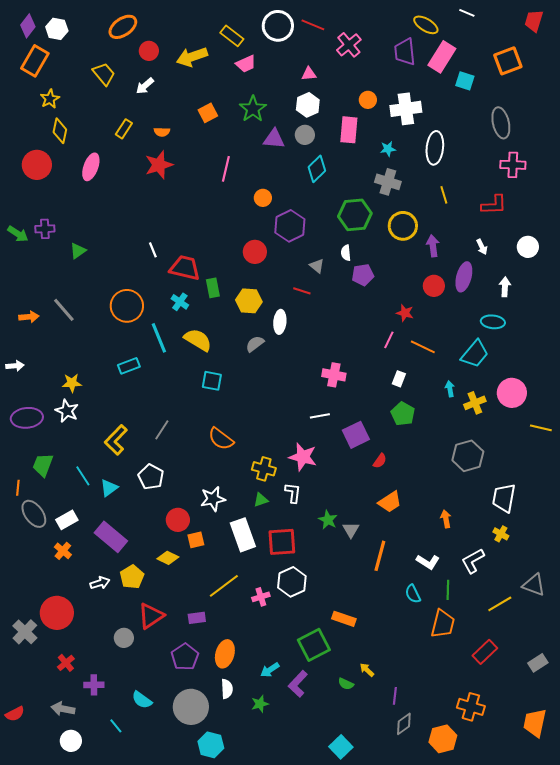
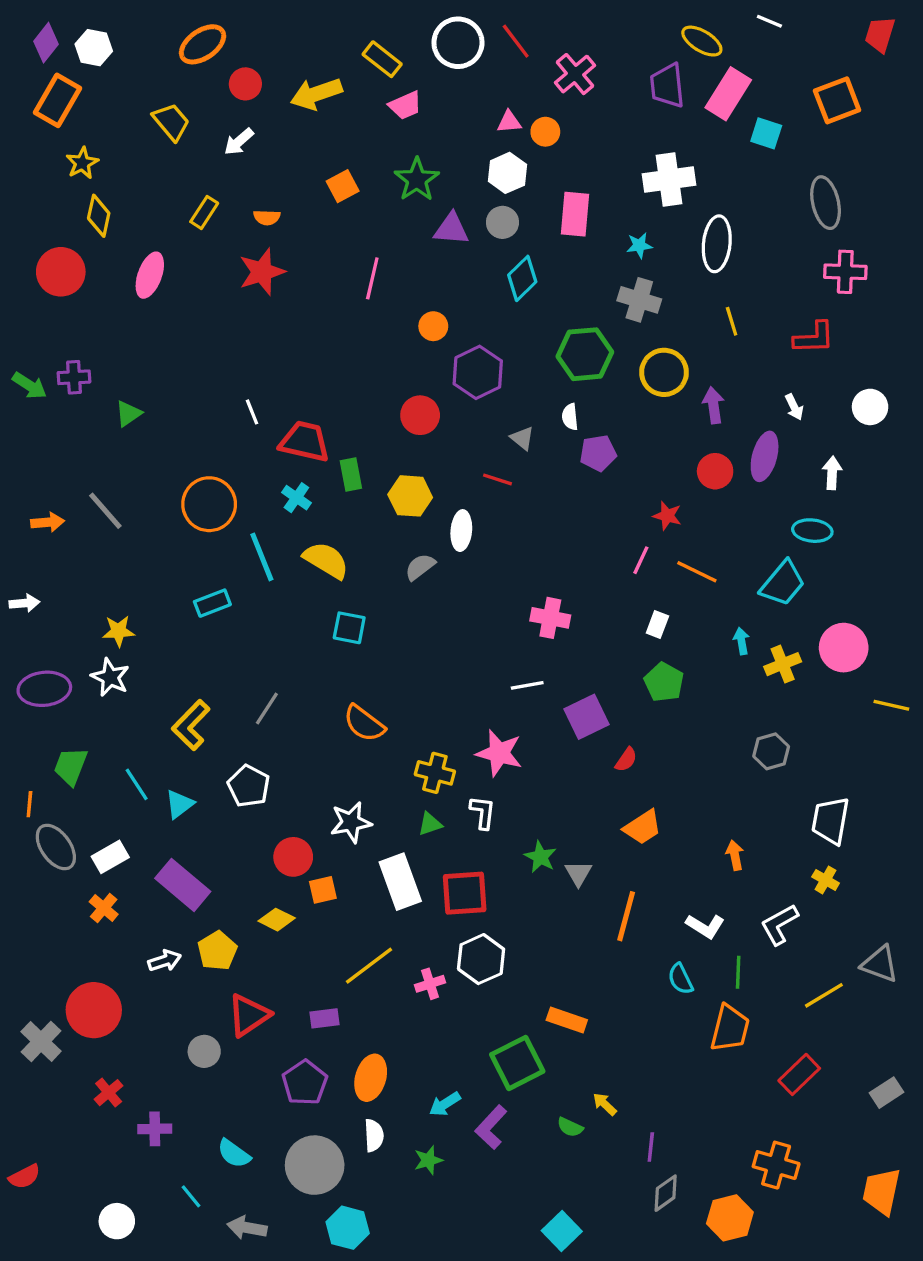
red line: (313, 25) -> (516, 41), turned 30
orange circle: (368, 100) -> (545, 132), moved
gray hexagon: (468, 456) -> (771, 751), size x0.7
gray arrow: (63, 709) -> (247, 1228), moved

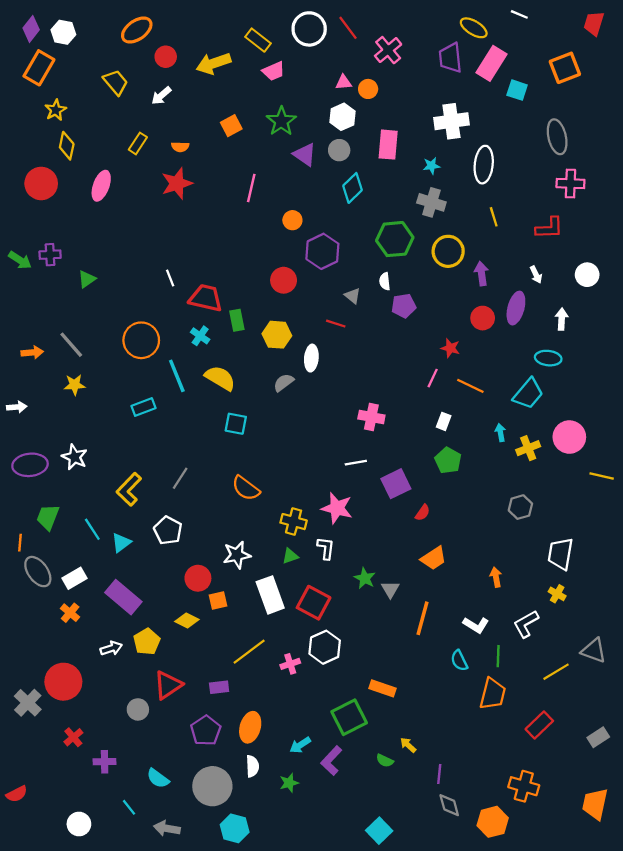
purple triangle: (451, 229) -> (305, 155), turned 30
yellow star: (118, 631) -> (74, 385), moved
red square: (465, 893) -> (314, 603), turned 32
gray diamond: (666, 1193) -> (449, 805), turned -70

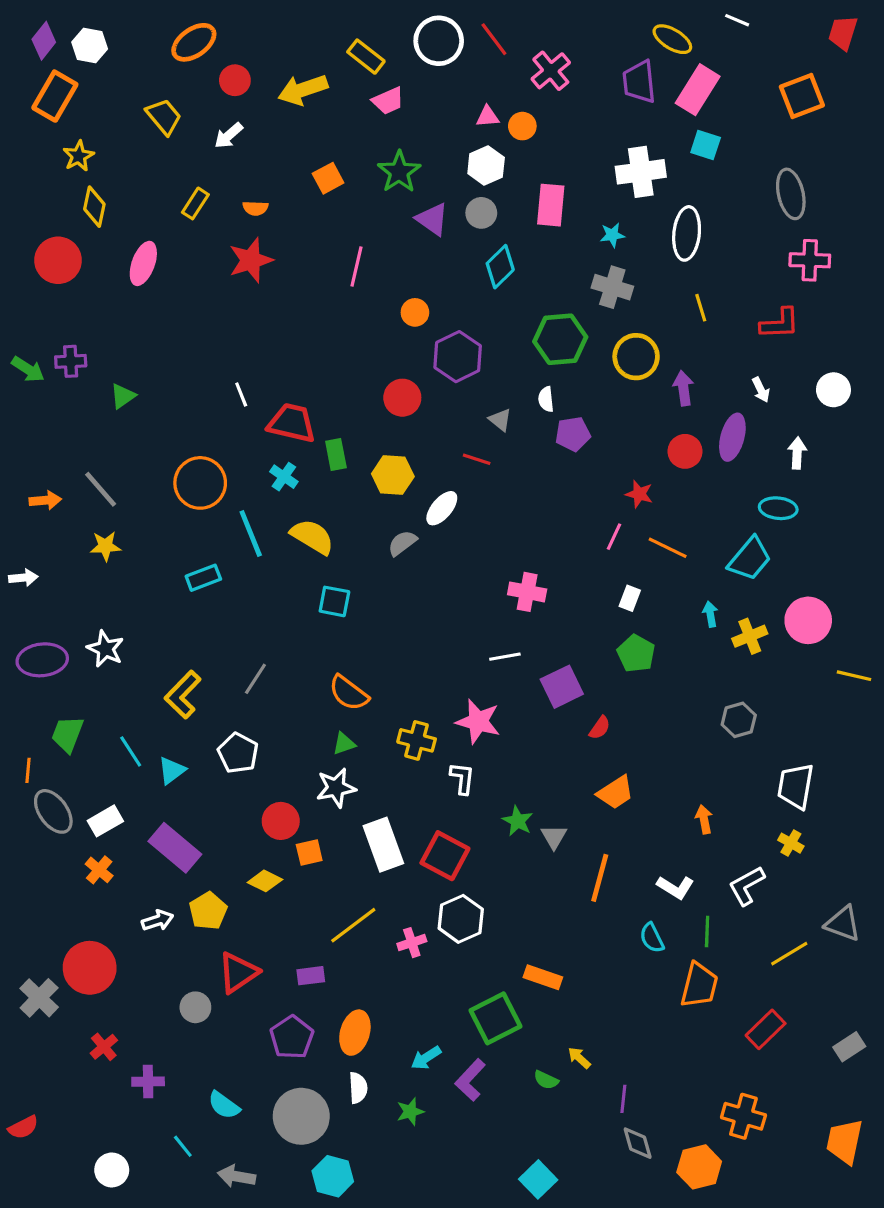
cyan square: (517, 90) -> (706, 145), moved
white ellipse: (311, 358) -> (442, 508), turned 35
green triangle: (290, 556) -> (344, 744), moved

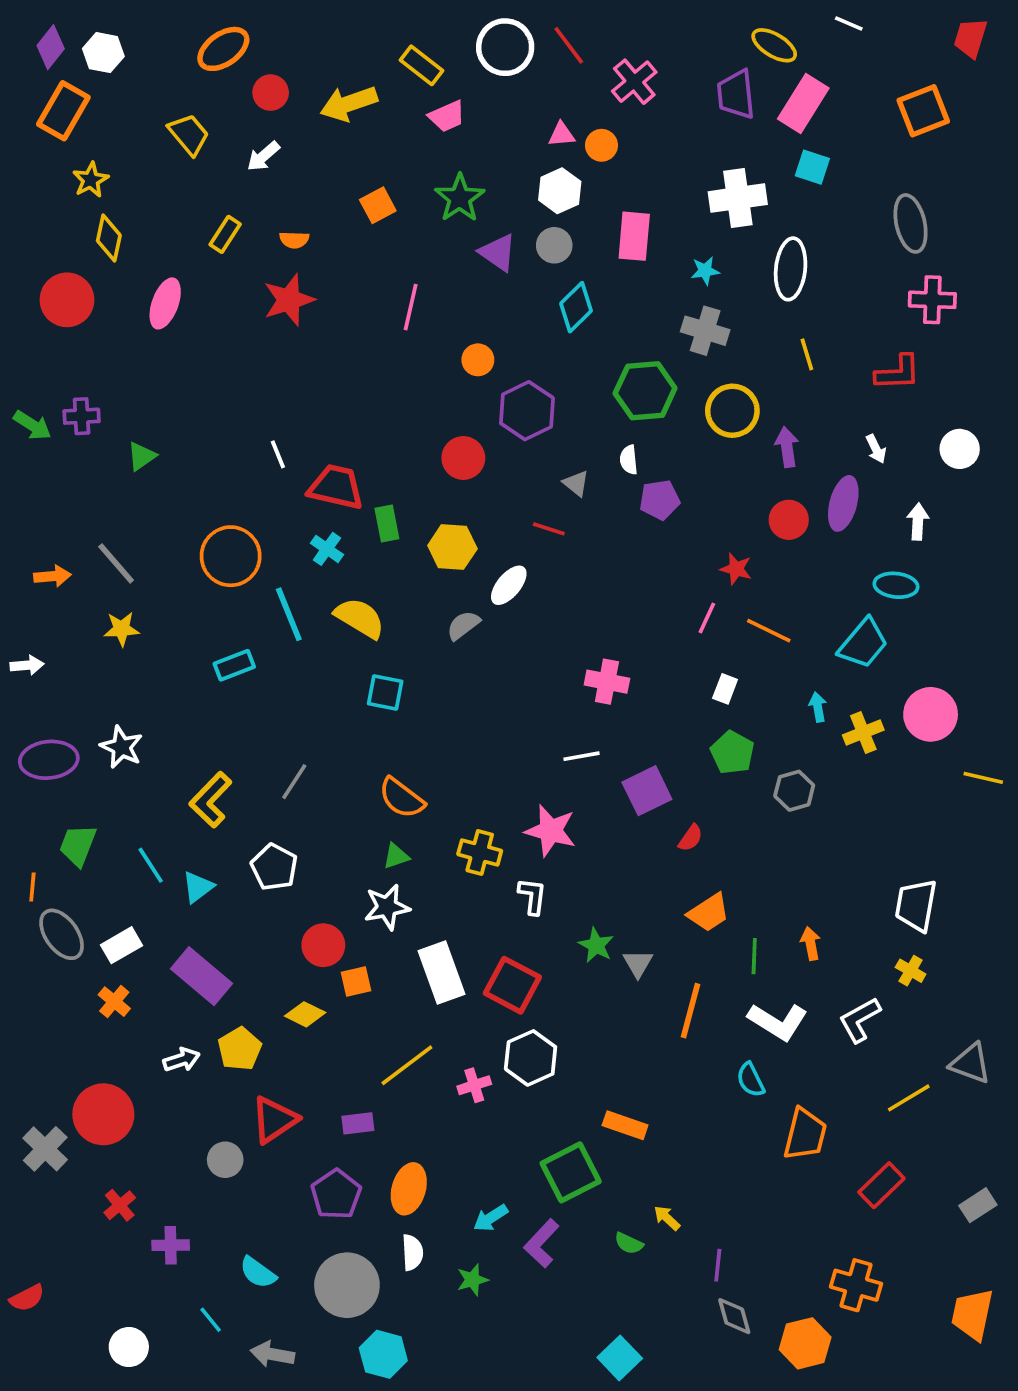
gray hexagon: (739, 720) -> (794, 791), moved
white L-shape: (676, 887) -> (778, 1022), size x1.4
green line: (707, 931) -> (754, 956), moved

